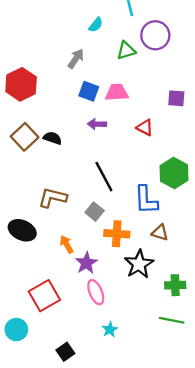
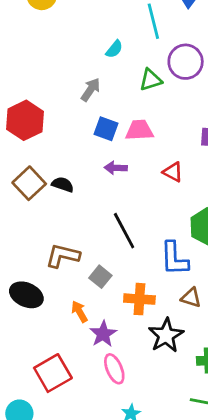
gray square: (95, 212) -> (100, 277), moved

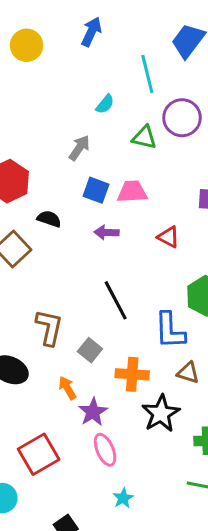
green triangle: (151, 80) -> (144, 137), turned 30
black semicircle: (63, 185) -> (49, 219), moved
brown L-shape: (63, 256) -> (49, 327), turned 88

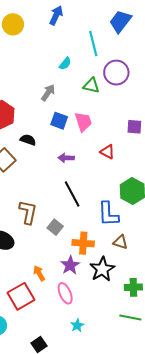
pink trapezoid: (132, 192) -> (83, 122), turned 75
purple arrow: (107, 232) -> (66, 158), moved
orange arrow: (67, 388) -> (39, 273), moved
purple star: (93, 412) -> (70, 265), moved

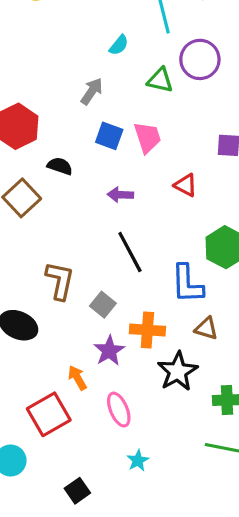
purple star: (70, 265) -> (109, 351), moved

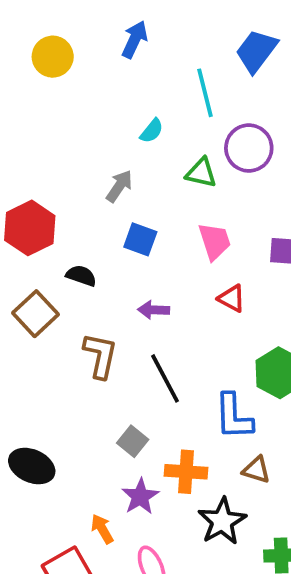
pink trapezoid: (147, 137) -> (215, 241), moved
brown L-shape: (60, 281) -> (100, 356), moved

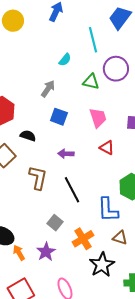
orange cross: (186, 472) -> (83, 239), turned -35
purple star: (140, 496) -> (46, 252), moved
orange arrow: (102, 529) -> (19, 253), moved

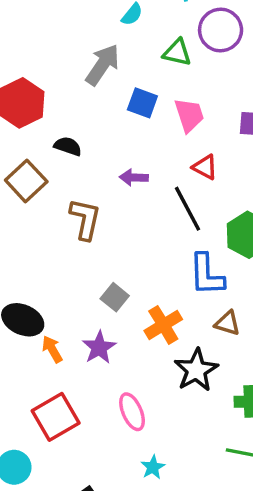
gray arrow: (48, 89) -> (103, 65), size x1.4
blue square: (59, 117) -> (142, 103), moved
black line: (72, 190) -> (188, 209), moved

